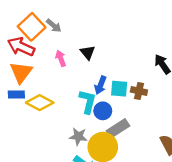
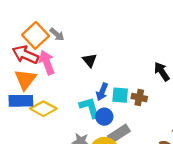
pink arrow: (61, 58) -> (47, 63), moved, size x1.5
blue rectangle: (16, 94) -> (21, 101), size x1.5
cyan L-shape: (88, 101) -> (90, 108), turned -30

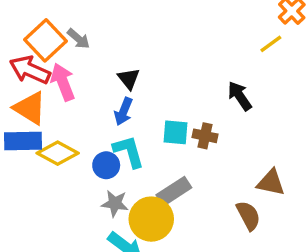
orange triangle: (25, 79) -> (30, 108), turned -35
blue arrow: (102, 92) -> (124, 112), moved
blue circle: (104, 117) -> (106, 165), moved

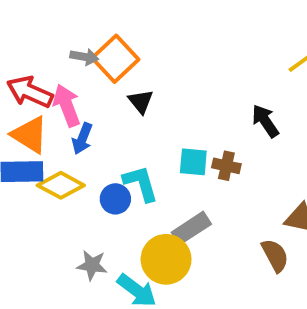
gray arrow: (78, 39) -> (84, 57), turned -30
orange square: (45, 40) -> (115, 59), moved
blue arrow: (124, 112) -> (82, 139), moved
gray star: (115, 203) -> (92, 265), moved

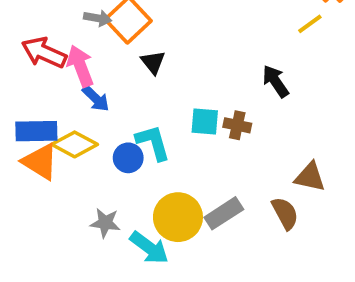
orange triangle: (30, 135) -> (40, 162), moved
blue arrow: (82, 139) -> (96, 99), turned -68
gray rectangle: (191, 228) -> (224, 213), moved

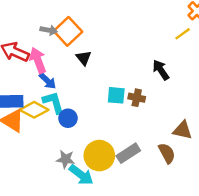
cyan L-shape: (153, 143) -> (54, 103), moved
gray star: (105, 223) -> (66, 159), moved

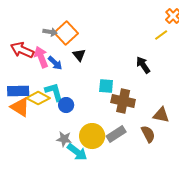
blue arrow: (47, 81) -> (55, 63), moved
brown cross: (137, 98) -> (123, 101), moved, size x1.6

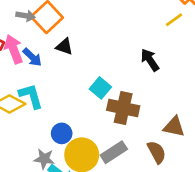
black triangle: (79, 55) -> (64, 46), turned -32
cyan square: (106, 86) -> (100, 88), turned 35
blue circle: (66, 105) -> (62, 133), moved

